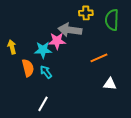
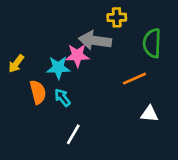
green semicircle: (112, 20) -> (152, 43), moved
yellow arrow: (12, 47) -> (16, 64), turned -128
white line: (43, 104) -> (73, 134), moved

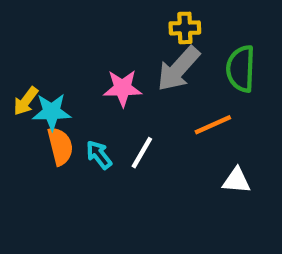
gray arrow: (95, 40) -> (178, 69), moved, turned -56
cyan star: (58, 68) -> (52, 112), moved
white line: (73, 134) -> (142, 153), moved

